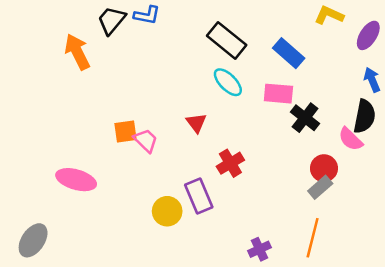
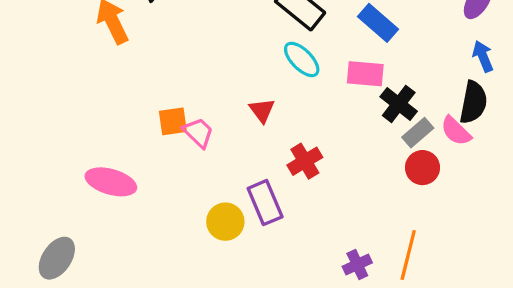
gray rectangle: (320, 187) -> (418, 133), moved
purple cross: (259, 249) -> (357, 265), moved

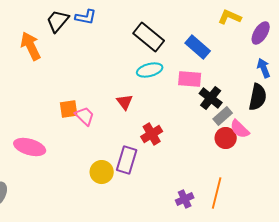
cyan ellipse: (302, 59) -> (150, 70), turned -60
pink semicircle: (456, 131) -> (240, 129), moved
purple rectangle: (265, 203) -> (127, 160), turned 40

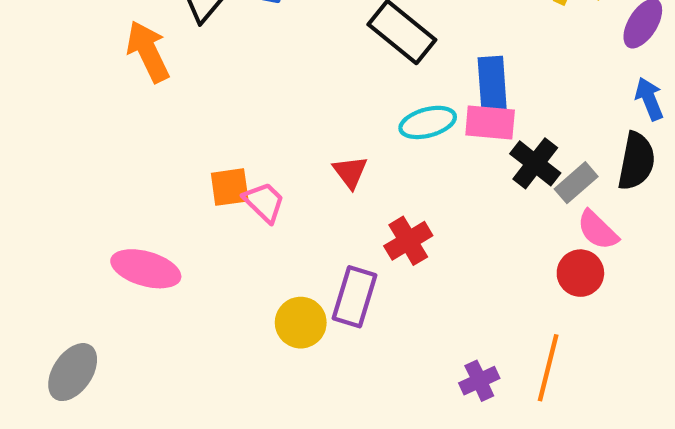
blue rectangle: (198, 47) -> (492, 84), moved, turned 45
cyan ellipse: (150, 70) -> (428, 122), moved
gray rectangle: (223, 116) -> (576, 183), moved
red circle: (226, 138) -> (580, 273), moved

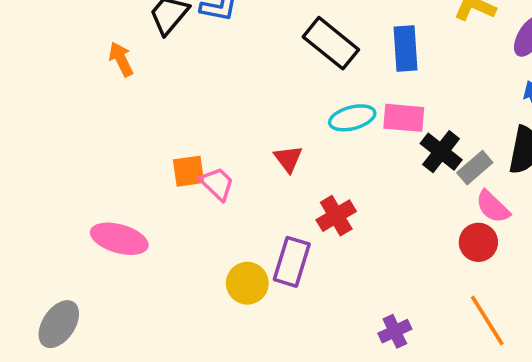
orange arrow: (148, 51) -> (121, 59), size x0.7
blue rectangle: (492, 84) -> (406, 49), moved
orange line: (548, 368) -> (487, 321), moved, turned -46

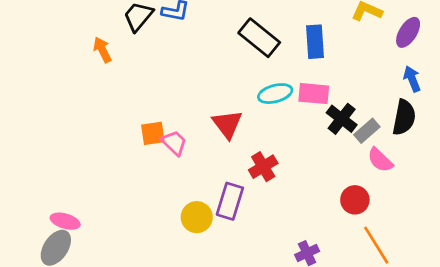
red triangle: (288, 159) -> (227, 124), size x1.4
pink ellipse: (119, 239) -> (65, 221), moved, size x0.7
red circle: (478, 242) -> (355, 200), moved

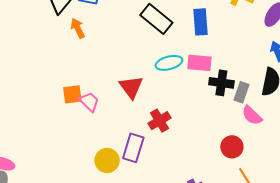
orange arrow: (102, 50) -> (78, 28), moved
black cross: (342, 119) -> (221, 83), turned -30
gray rectangle: (367, 131) -> (241, 92), turned -30

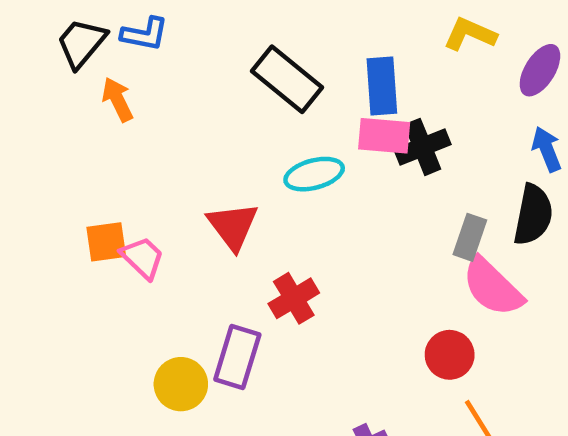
pink rectangle: (199, 63) -> (384, 136), moved
black cross: (221, 83) -> (423, 147), moved, turned -30
pink semicircle: (252, 115) -> (493, 287), size x1.4

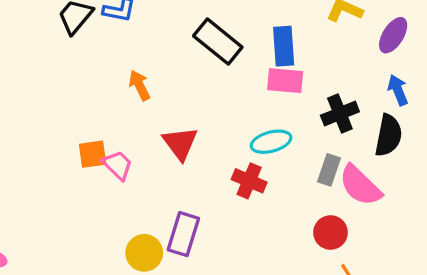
orange arrow: (118, 100) -> (140, 85), moved
black cross: (423, 147) -> (340, 113), moved
cyan ellipse: (314, 174) -> (271, 142), moved
gray rectangle: (470, 237) -> (329, 170), moved
red cross: (294, 298) -> (249, 181), moved, turned -36

